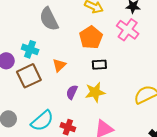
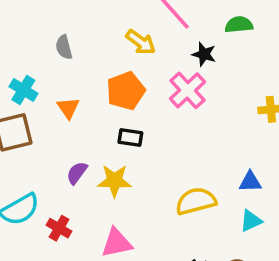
gray semicircle: (49, 19) -> (64, 47), size x0.6
orange triangle: (59, 65) -> (68, 108), moved, turned -32

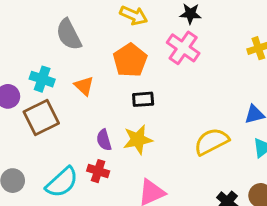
gray semicircle: (64, 47) -> (69, 35), size x1.5
purple semicircle: (77, 173) -> (104, 140), turned -40
red cross: (59, 228) -> (98, 171), moved

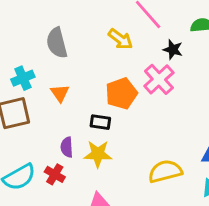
orange pentagon: (130, 60) -> (121, 93), moved
cyan cross: (42, 79) -> (23, 78), turned 35
black rectangle: (143, 99) -> (100, 122), moved

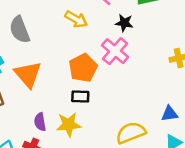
orange triangle: (60, 93) -> (28, 74), size x1.6
black rectangle: (100, 122) -> (80, 96), moved

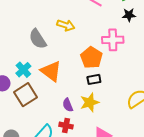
yellow arrow: (76, 19) -> (66, 25), moved
black star: (124, 23) -> (129, 15), moved
pink cross: (115, 51) -> (113, 40), turned -30

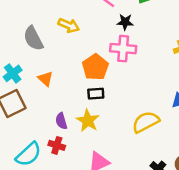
black star: (129, 15) -> (125, 22), moved
orange triangle: (51, 71) -> (45, 79), size x0.6
yellow star: (90, 102) -> (88, 121), turned -30

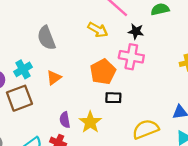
yellow arrow: (69, 25) -> (98, 30), moved
orange triangle: (45, 79) -> (54, 78), turned 35
black rectangle: (96, 94) -> (113, 98), moved

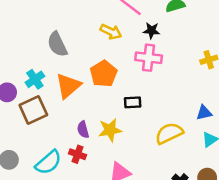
orange pentagon: (103, 72) -> (104, 74), moved
orange triangle: (54, 78) -> (68, 86), size x1.6
yellow star: (90, 122) -> (110, 130), turned 30

